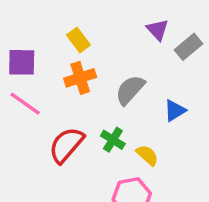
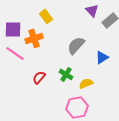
orange cross: (80, 78) -> (34, 38), moved
red semicircle: (66, 145) -> (39, 77), size x0.6
yellow semicircle: (147, 155) -> (86, 83), turned -64

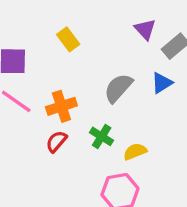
orange cross: (34, 38) -> (61, 106), moved
blue triangle: (102, 57) -> (162, 83), moved

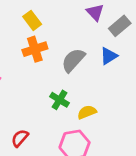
orange cross: (61, 106) -> (35, 49), moved
red semicircle: (56, 141) -> (20, 138), moved

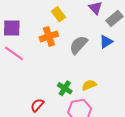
yellow rectangle: (32, 20) -> (58, 14), moved
green cross: (60, 100) -> (65, 88), moved

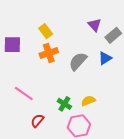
yellow rectangle: (58, 14) -> (46, 31), moved
pink line: (14, 53) -> (24, 94), moved

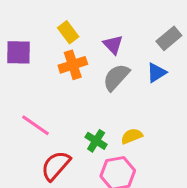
purple triangle: (95, 25) -> (113, 45), moved
red semicircle: (37, 121) -> (56, 166), size x1.5

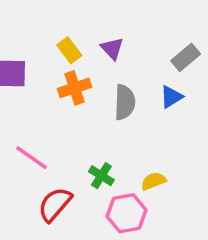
purple triangle: (113, 45) -> (112, 48), moved
gray semicircle: (116, 77) -> (125, 102), turned 140
yellow semicircle: (132, 136) -> (153, 181), moved

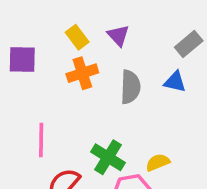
blue triangle: (171, 97) -> (175, 82), turned 45
pink line: (32, 158) -> (41, 140), turned 56
green cross: (101, 176) -> (108, 157), size x1.4

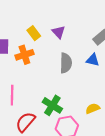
orange cross: (82, 73) -> (24, 55), moved
yellow semicircle: (158, 162) -> (93, 109), moved

